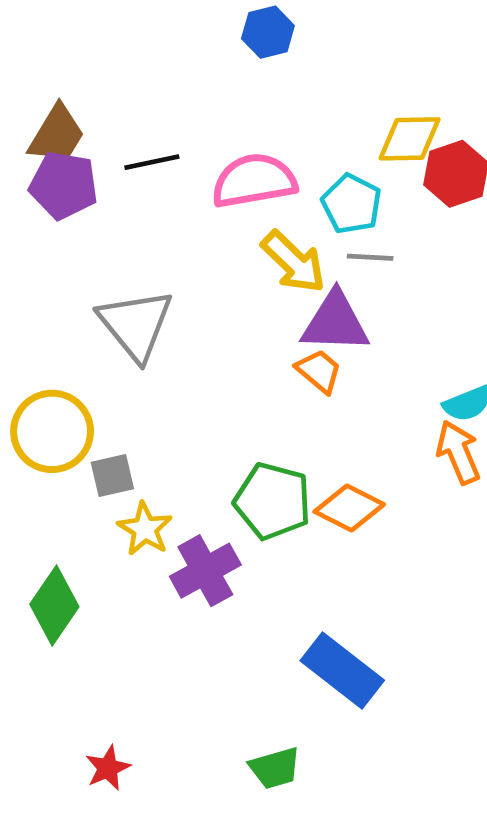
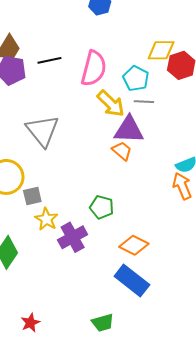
pink semicircle: (254, 181) -> (94, 68), turned 114
green pentagon: (273, 501) -> (102, 207), size x0.7
orange diamond: (349, 508) -> (134, 245), moved

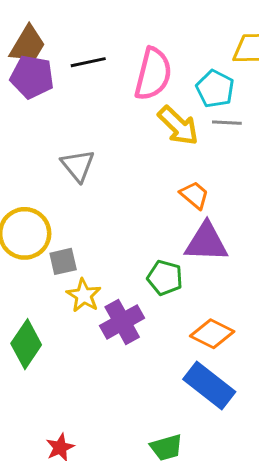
purple triangle: (129, 130) -> (206, 242), moved
gray triangle: (42, 131) -> (78, 165), size x0.7

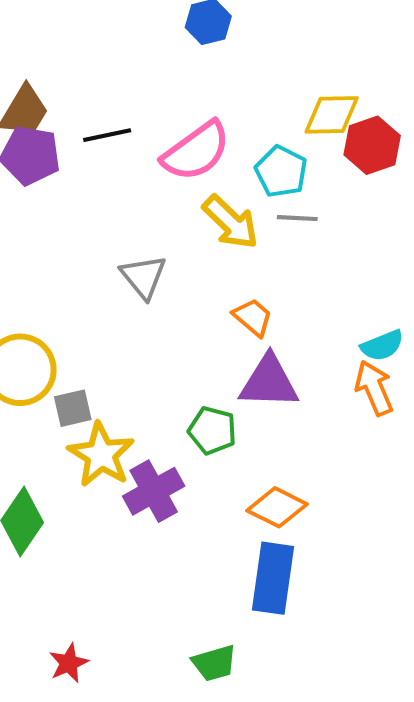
pink semicircle: (153, 74) -> (196, 151), turned 40
gray triangle: (78, 165) -> (144, 277), moved
yellow star: (84, 295) -> (101, 455), size x1.4
blue rectangle: (209, 385) -> (273, 578), turned 60

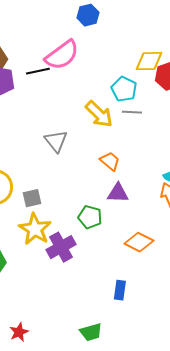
pink semicircle: (196, 151) -> (62, 55), moved
purple triangle: (269, 382) -> (118, 193), size x0.7
gray square: (73, 408) -> (32, 198), moved
orange diamond: (277, 507) -> (139, 242), moved
blue rectangle: (273, 578) -> (120, 290), size x0.6

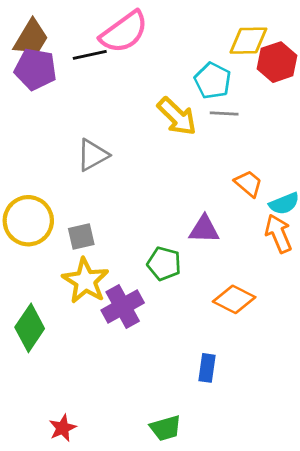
gray triangle: (56, 141) -> (93, 155), moved, turned 40
orange trapezoid: (110, 161) -> (248, 184), moved

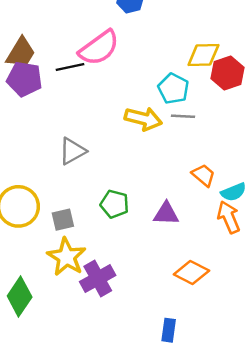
yellow arrow: (177, 116) -> (143, 119), turned -30
green pentagon: (164, 264) -> (115, 204), moved

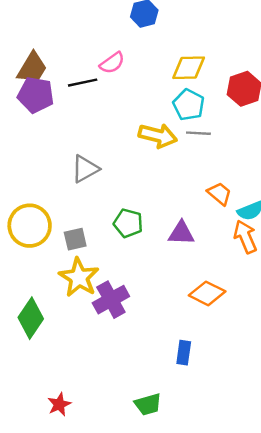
pink semicircle: (99, 48) -> (112, 63), size x0.6
yellow diamond: (203, 55) -> (189, 68), moved

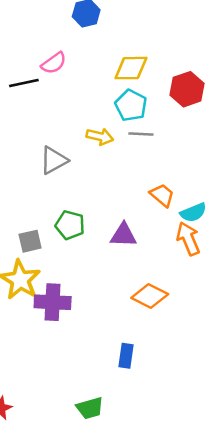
yellow arrow: (158, 136) -> (100, 137), size x0.7
gray triangle: (85, 169) -> (54, 160), moved
gray square: (75, 239) -> (30, 241), moved
purple cross: (111, 300) -> (53, 302), turned 32

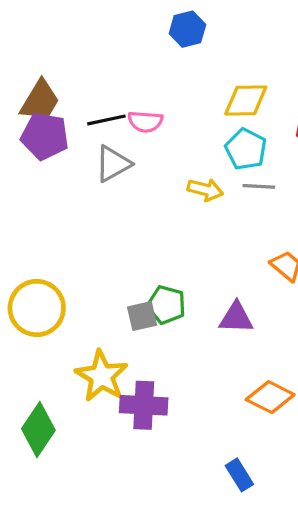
pink semicircle: (54, 63) -> (145, 122), moved, turned 40
gray triangle: (54, 160) -> (113, 164), moved
gray square: (30, 241) -> (142, 316), moved
blue rectangle: (126, 356) -> (239, 475), turned -40

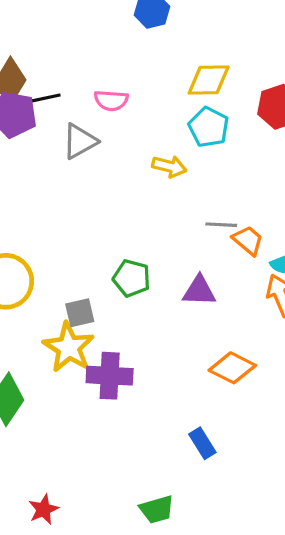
black line: (106, 120) -> (42, 99), moved
gray line: (259, 186) -> (221, 225), moved
gray square: (142, 316) -> (80, 313), moved

